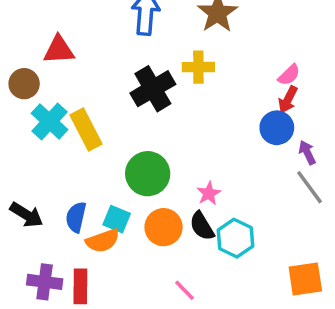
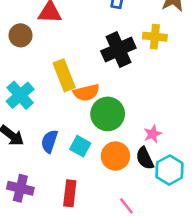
cyan cross: (50, 122) -> (20, 95), moved
orange semicircle: (103, 241) -> (86, 93), moved
red rectangle: (80, 286) -> (70, 193), moved

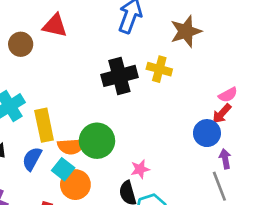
yellow rectangle: (64, 75) -> (44, 125), moved
orange semicircle: (86, 93) -> (71, 146), moved
orange circle: (115, 156) -> (75, 185), moved

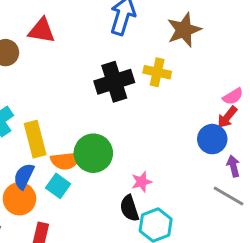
orange circle: (75, 185) -> (19, 199), moved
gray line: (219, 186) -> (229, 196), turned -36

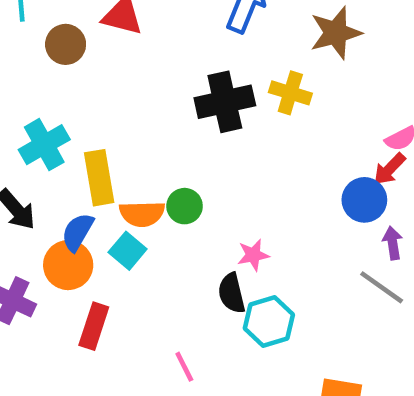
green circle: (93, 153) -> (185, 206), size x0.6

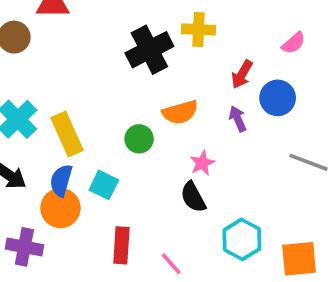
red arrow: (389, 169) -> (242, 74), moved
orange semicircle: (142, 214) -> (180, 112), moved
purple arrow: (393, 243) -> (238, 119), moved
cyan hexagon: (269, 322) -> (242, 239), moved
red rectangle: (94, 326) -> (121, 245), moved

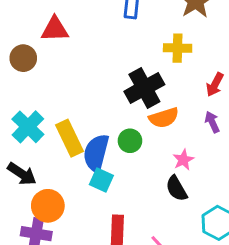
black cross: (149, 50) -> (144, 88), moved
blue semicircle: (61, 180) -> (96, 153), moved, size x1.4
orange circle: (60, 208) -> (48, 206), moved

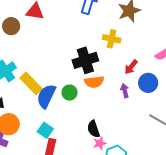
yellow rectangle: (70, 138) -> (31, 83), turned -30
pink star: (183, 160) -> (100, 143), moved
cyan square: (101, 180) -> (45, 130), moved

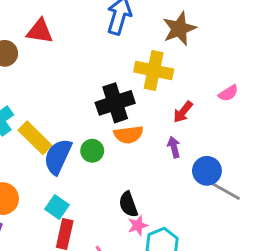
yellow cross: (112, 39) -> (154, 70), size x1.4
blue circle: (148, 83) -> (207, 171), moved

